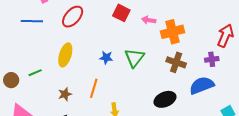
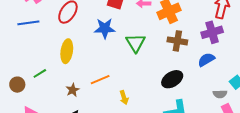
blue star: (106, 58) -> (105, 28), moved, size x1.5
purple cross: (212, 59) -> (212, 32), size x1.5
blue semicircle: (202, 85) -> (206, 60), size x0.7
orange line: (94, 88) -> (100, 80), turned 60

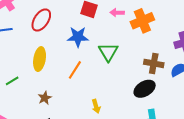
brown cross: (177, 41) -> (154, 63), moved
orange line: (100, 80) -> (75, 70), moved, turned -36

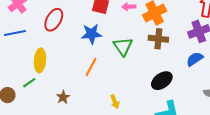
yellow ellipse: (40, 59) -> (40, 60), moved
brown cross: (154, 63) -> (158, 39), moved

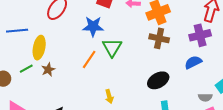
blue line: (15, 33) -> (17, 31), moved
green triangle: (123, 47) -> (112, 47), moved
brown star: (63, 97) -> (48, 70), moved

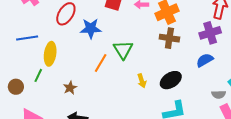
blue star: (93, 26) -> (91, 28), moved
green line: (26, 69) -> (38, 75), turned -32
brown star: (48, 70) -> (70, 88), moved
yellow arrow: (109, 96) -> (142, 81), moved

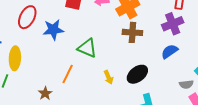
green triangle: (123, 50) -> (87, 48), turned -30
orange line: (101, 63) -> (68, 74), moved
brown star: (70, 88) -> (45, 93), moved

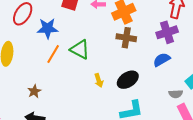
orange line: (68, 74) -> (53, 54), moved

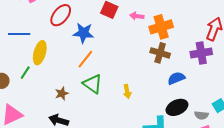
green triangle: (80, 49) -> (93, 84), moved
blue semicircle: (162, 60) -> (176, 78), moved
black ellipse: (128, 80) -> (177, 107), moved

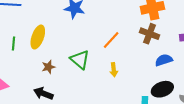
yellow ellipse: (40, 53) -> (38, 37), moved
orange line: (85, 59) -> (111, 40), moved
green line: (25, 73) -> (14, 43), turned -32

